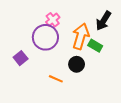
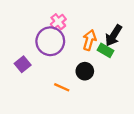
black arrow: (103, 21) -> (114, 35), moved
orange arrow: (81, 36) -> (89, 40), size x0.7

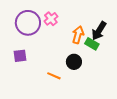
purple circle: (50, 41) -> (28, 23), moved
purple square: (23, 64) -> (20, 56), turned 32

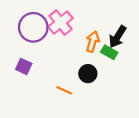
pink cross: (51, 19) -> (61, 23), size x1.5
purple square: (20, 56) -> (24, 66), turned 32

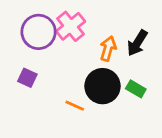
green rectangle: (109, 52) -> (136, 89), moved
black circle: (88, 74) -> (102, 86), size x1.6

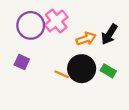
orange arrow: (108, 49) -> (86, 39), turned 54
orange line: (75, 106) -> (62, 74), moved

